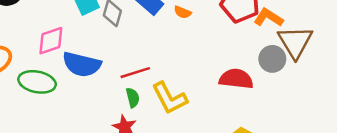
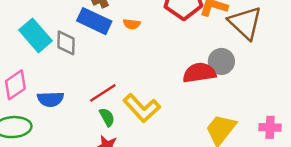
gray circle: (272, 59) -> (221, 61), moved
blue semicircle: (82, 64) -> (50, 99), size x0.7

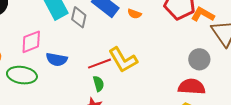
red semicircle: (199, 73) -> (192, 87), moved
yellow L-shape: (142, 108) -> (123, 60), moved

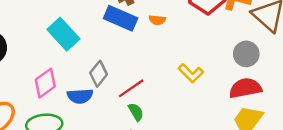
gray diamond: (79, 17) -> (99, 74), moved, turned 40
yellow L-shape: (123, 60) -> (191, 73), moved, size x0.7

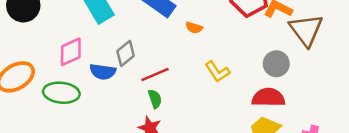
orange semicircle: (157, 20) -> (194, 28), moved

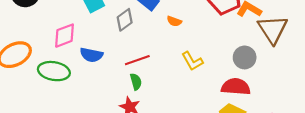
gray diamond: (126, 53) -> (125, 20), moved

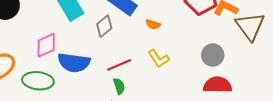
blue semicircle: (91, 55) -> (74, 63), size x1.4
gray circle: (245, 57) -> (213, 55), moved
yellow L-shape: (192, 61) -> (159, 59), moved

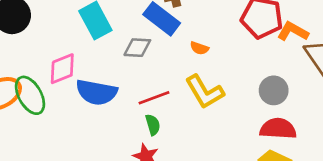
gray diamond: (104, 26) -> (137, 48), turned 40
yellow L-shape: (159, 59) -> (205, 92), size x1.4
green ellipse: (38, 81) -> (30, 95), moved, turned 52

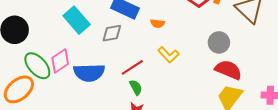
yellow L-shape: (205, 92) -> (168, 55), size x0.7
green ellipse: (30, 95) -> (37, 66), moved
red semicircle: (278, 129) -> (228, 70), turned 32

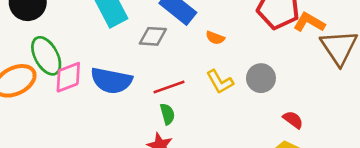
gray circle: (219, 42) -> (261, 78), moved
pink diamond: (60, 61) -> (68, 77), moved
red semicircle: (228, 70) -> (293, 120), size x0.6

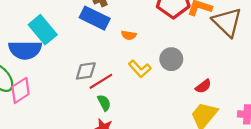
gray diamond: (153, 36) -> (86, 71), moved
blue semicircle: (111, 81) -> (25, 50), moved
red semicircle: (293, 120) -> (203, 86), turned 119

